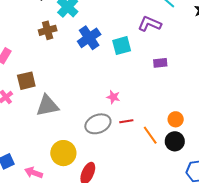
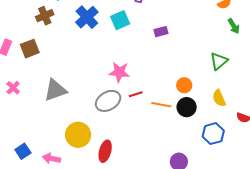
brown square: (26, 81) -> (30, 49), moved
pink star: (113, 97) -> (119, 72), size x1.5
orange line: (150, 135) -> (161, 105), turned -36

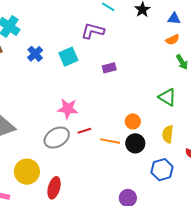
blue cross: (87, 17) -> (35, 54), size x0.7
green triangle: (219, 61) -> (167, 97), turned -48
yellow semicircle: (219, 98) -> (168, 134), turned 30

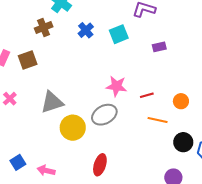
red line: (84, 131) -> (147, 95), moved
black circle: (135, 143) -> (183, 142), moved
yellow circle: (27, 172) -> (73, 128), moved

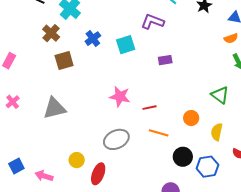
brown cross: (44, 28) -> (51, 33), turned -30
brown square: (28, 60) -> (64, 61), moved
orange circle: (181, 101) -> (191, 118), moved
gray ellipse: (104, 115) -> (116, 139), moved
yellow circle: (73, 128) -> (77, 160), moved, size x0.6

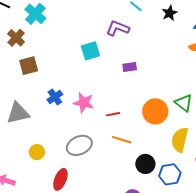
blue cross: (93, 39) -> (55, 97), moved
orange circle: (191, 118) -> (155, 111), moved, size x1.6
yellow semicircle: (217, 132) -> (180, 140), size x1.4
yellow circle: (77, 160) -> (37, 152), moved

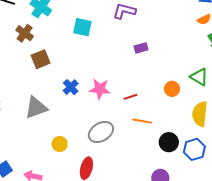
cyan square: (90, 51) -> (82, 27), moved, turned 36
orange circle: (155, 111) -> (172, 89), size x0.6

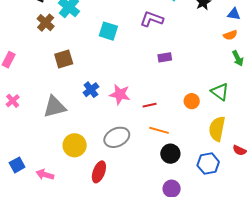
brown cross: (25, 33) -> (46, 23), moved
black circle: (169, 142) -> (170, 154), moved
yellow circle: (60, 144) -> (75, 145), size x1.5

